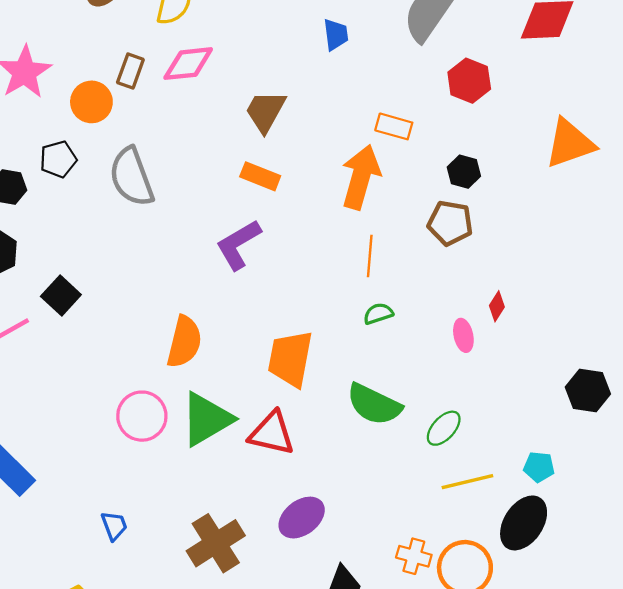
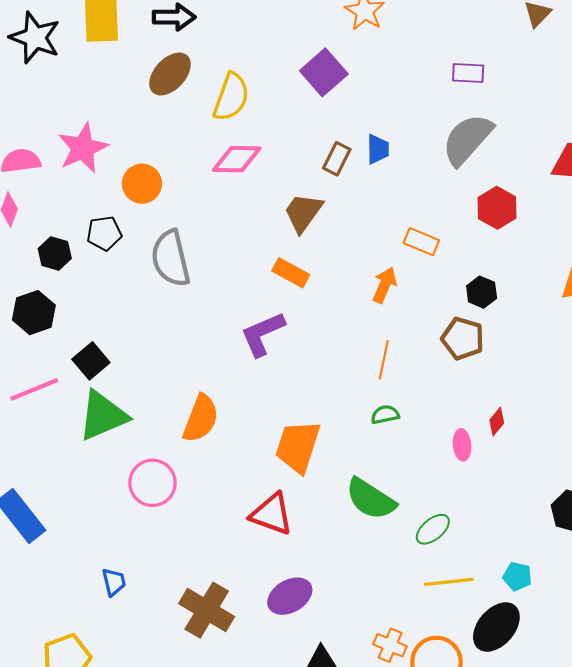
brown rectangle: (130, 71) -> (337, 159), moved
orange arrow: (361, 177) -> (385, 285), size x0.6
green triangle: (207, 419) -> (103, 416), moved
brown cross: (216, 543) -> (207, 610), turned -34

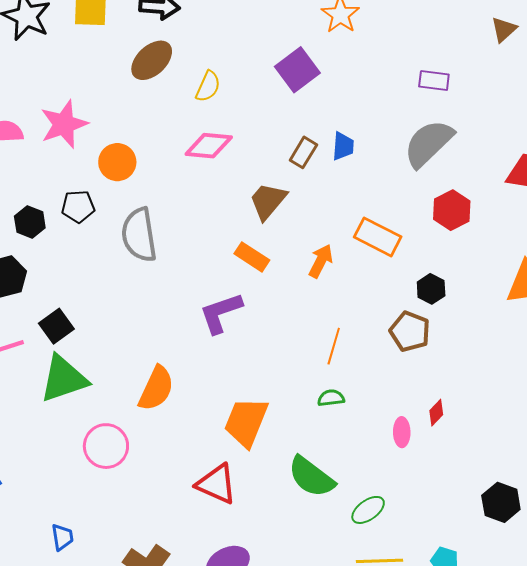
yellow semicircle: (231, 97) -> (208, 86), size x0.7
orange rectangle: (421, 242) -> (378, 237), size x1.4
orange arrow: (385, 285) -> (321, 261), moved

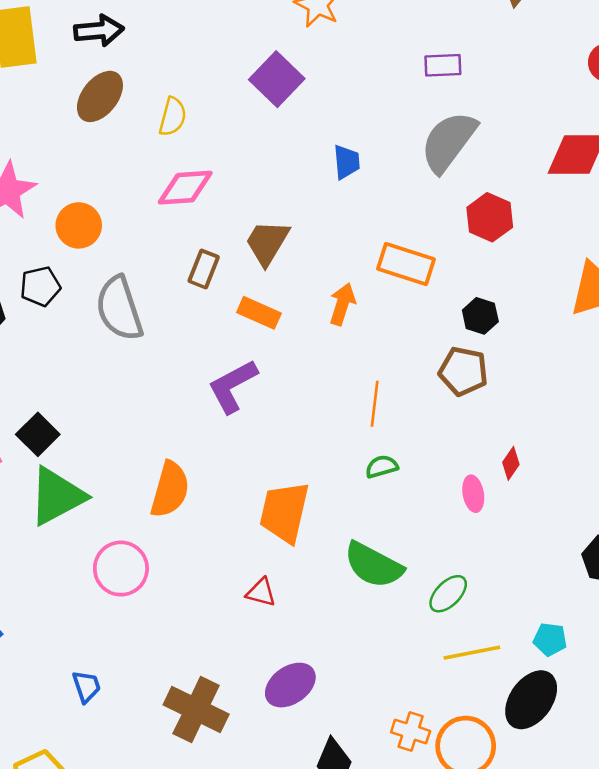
brown rectangle: (303, 152) -> (204, 269), moved
red triangle: (217, 484) -> (261, 592), size x0.6

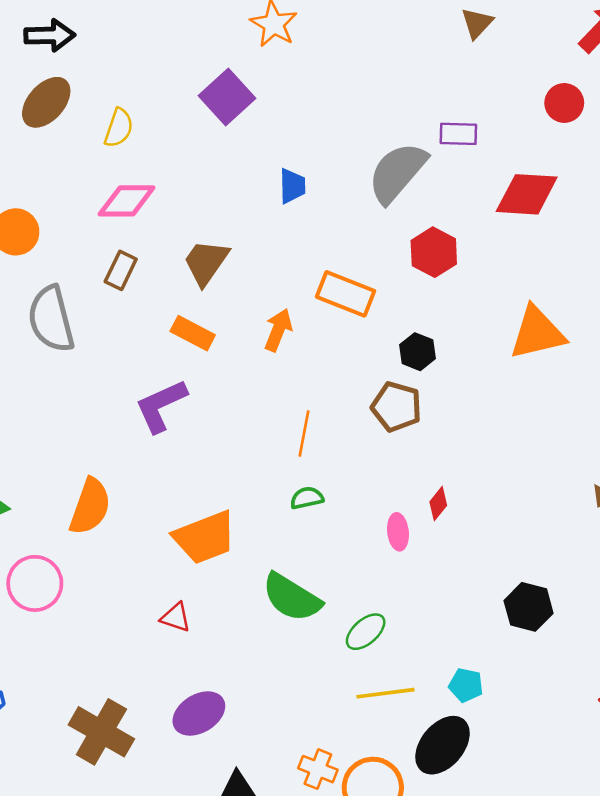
purple rectangle: (443, 65) -> (458, 134), moved
brown rectangle: (204, 269) -> (121, 270), moved
orange trapezoid: (284, 512) -> (205, 537), turned -128

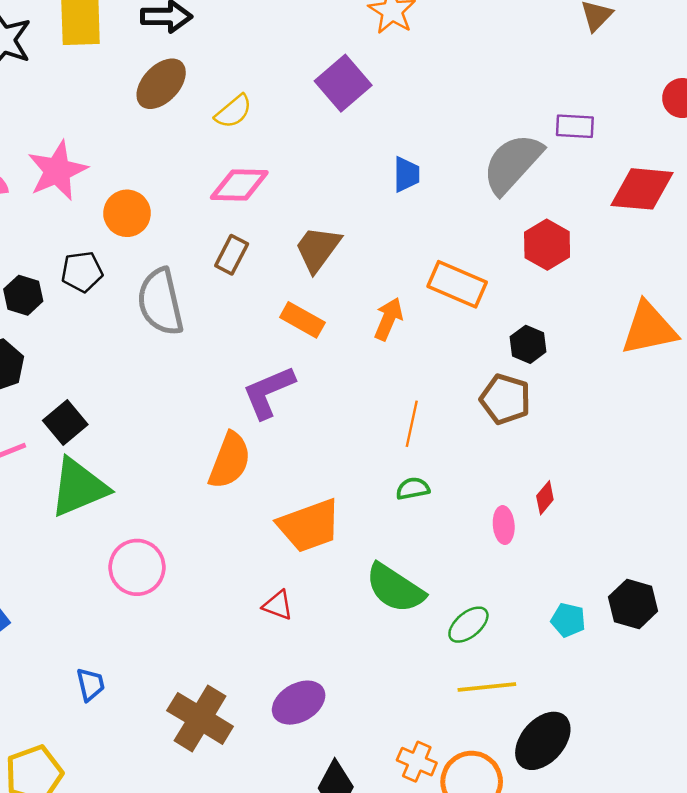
yellow semicircle: (119, 128) -> (233, 111), turned 30
orange semicircle: (90, 507) -> (230, 460), moved
cyan pentagon: (466, 685) -> (568, 620), moved

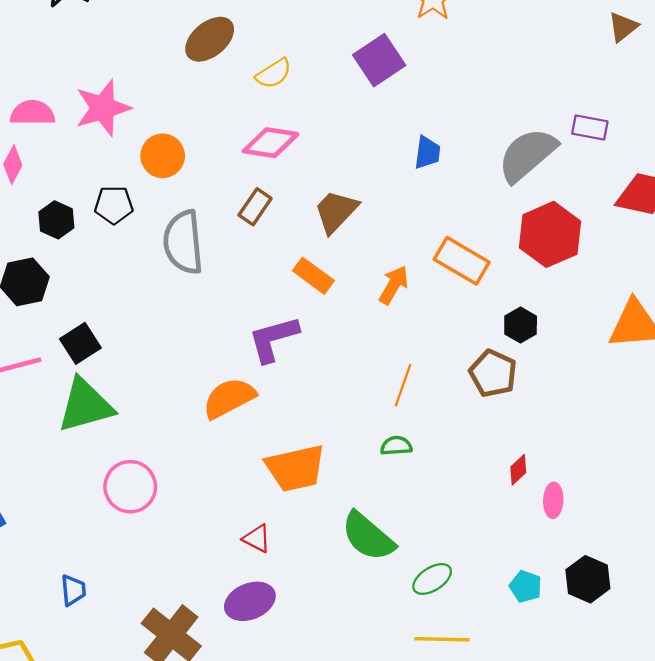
red hexagon: (547, 245) -> (550, 234), size x1.4
orange semicircle: (230, 460) -> (229, 398), turned -146
pink ellipse: (504, 525) -> (553, 500), moved
purple ellipse: (299, 703) -> (250, 601), moved

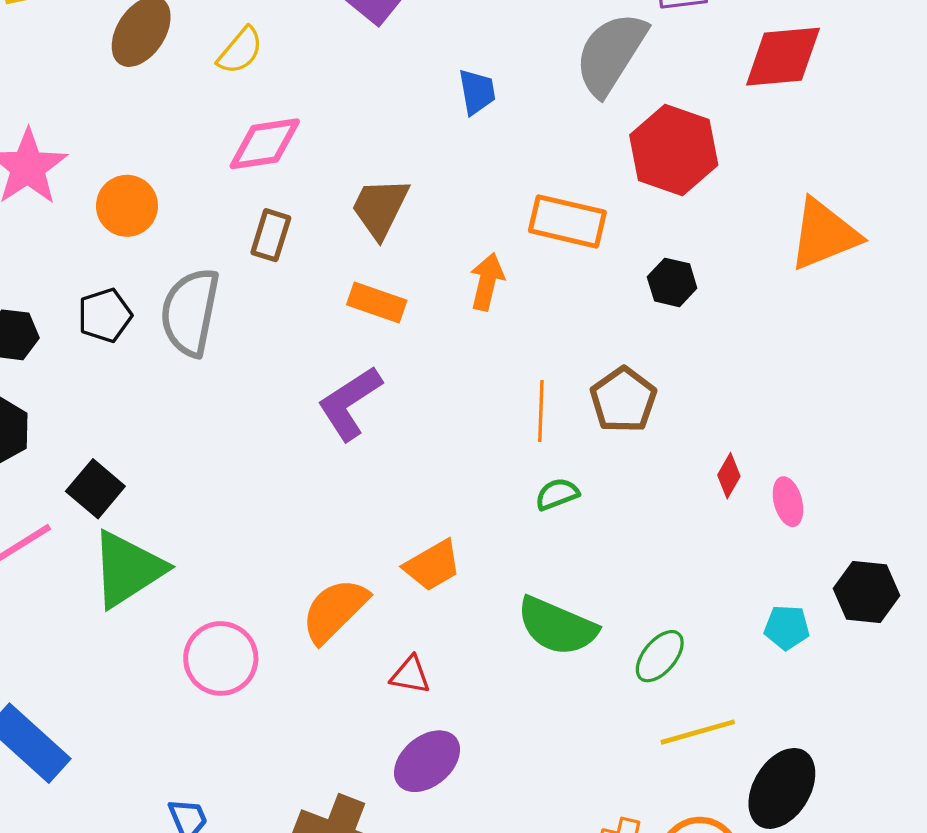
black pentagon: (114, 205) -> (105, 315), moved
gray semicircle: (183, 242) -> (190, 312), turned 34
brown pentagon: (493, 373) -> (623, 400), moved, turned 30
orange semicircle: (229, 398) -> (335, 611), moved
orange trapezoid: (296, 468) -> (432, 565), size x0.7

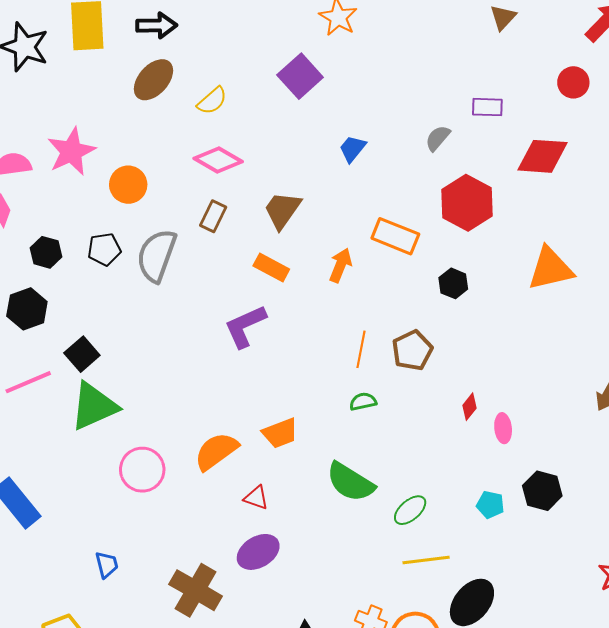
gray semicircle: (611, 54) -> (438, 138), size x0.5
blue trapezoid: (477, 92) -> (353, 149), turned -140
pink diamond: (265, 144) -> (218, 160), turned 30

